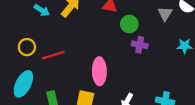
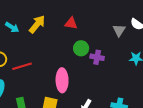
green circle: (129, 24) -> (81, 48), moved

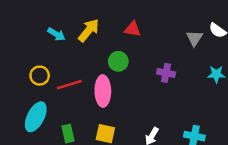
green circle: (81, 48) -> (118, 61), moved
pink ellipse: (62, 80) -> (103, 91), moved

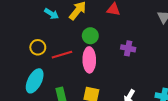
green circle: (118, 61) -> (90, 36), moved
purple cross: (166, 73) -> (128, 48), moved

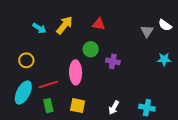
green circle: (90, 36) -> (91, 49), moved
red line: (62, 55) -> (48, 84), moved

